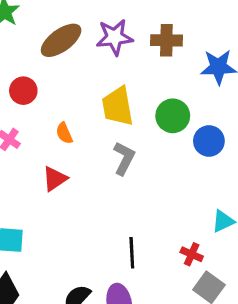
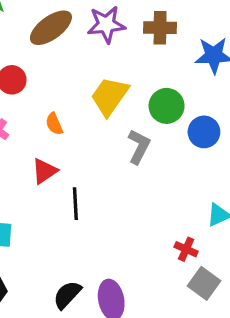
yellow trapezoid: (118, 106) -> (110, 96), turned 45
gray L-shape: (124, 158) -> (139, 147), moved
black line: (132, 253) -> (75, 204), moved

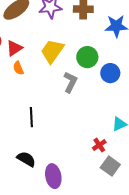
red triangle: (44, 171) -> (14, 48), moved
red cross: (186, 249) -> (99, 145), turned 32
black semicircle: (67, 295) -> (26, 159), moved, turned 78

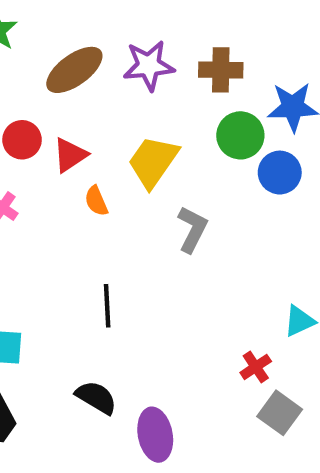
green circle: (87, 57) -> (240, 135), moved
orange semicircle: (18, 68) -> (96, 201), moved
blue circle: (110, 73) -> (280, 173), moved

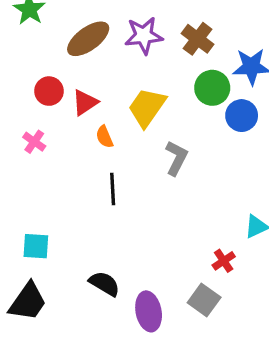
brown cross: (221, 70) -> (198, 39), turned 36
black line: (107, 306) -> (113, 189), moved
gray square: (280, 413) -> (204, 300), moved

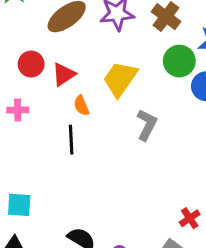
pink cross: (34, 142) -> (18, 110), turned -36
black line: (113, 189) -> (71, 140), moved

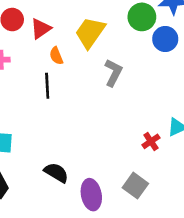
red cross: (190, 218) -> (151, 141), moved

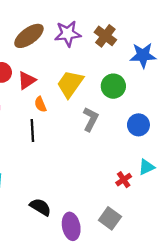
green circle: (142, 17) -> (113, 86), moved
blue circle: (165, 39) -> (138, 125), moved

